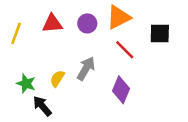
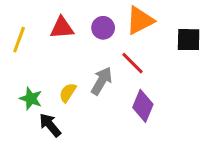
red line: (125, 50) -> (133, 63), moved

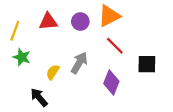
black square: (189, 40) -> (147, 64), moved
red line: (133, 63) -> (115, 46), moved
green star: (31, 99) -> (22, 57), moved

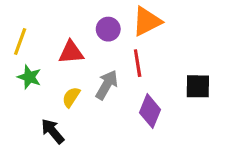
red triangle: (48, 22) -> (71, 52), moved
red line: (115, 46) -> (138, 63), moved, turned 36

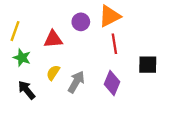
red line: (138, 63) -> (114, 44), moved
gray arrow: (107, 85) -> (76, 82), moved
black arrow: (53, 131) -> (27, 90), moved

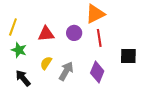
purple circle: (81, 22) -> (74, 33), moved

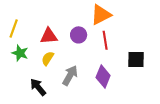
yellow semicircle: (46, 63) -> (48, 58), moved
black arrow: (23, 78) -> (38, 87), moved

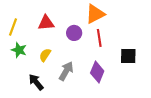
red triangle: (49, 36) -> (46, 23), moved

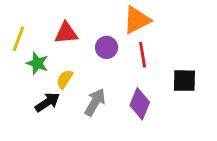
green star: (19, 50) -> (37, 63), moved
black arrow: (36, 82) -> (47, 102), moved, turned 96

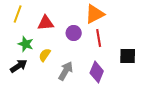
yellow line: (19, 39) -> (18, 14), moved
black arrow: (47, 102) -> (19, 66), moved

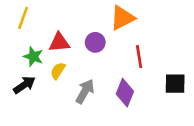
red triangle: (46, 23) -> (59, 42), moved
red line: (99, 38) -> (139, 57), moved
black square: (128, 56) -> (175, 84), moved

